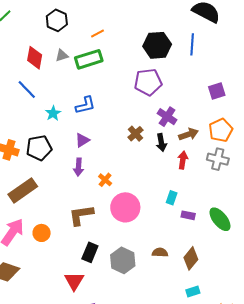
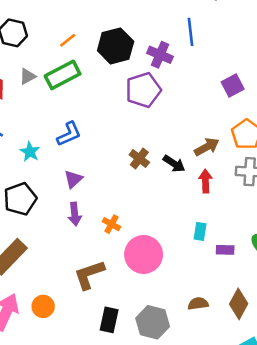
black hexagon: (157, 45) -> (116, 46), moved
purple cross: (167, 117) -> (160, 55), moved
black arrow: (161, 142) -> (174, 164), turned -36

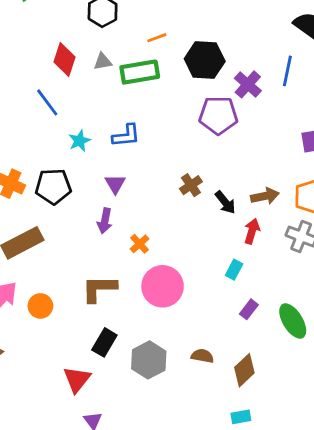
purple triangle: (73, 179) -> (115, 184), turned -36
cyan rectangle: (200, 231) -> (234, 270), moved
purple rectangle: (225, 250) -> (249, 309), turned -72

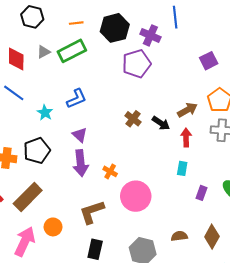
orange line: (157, 38) -> (76, 23), turned 32
purple arrow: (105, 221) -> (81, 163), size x1.4
orange circle: (40, 306) -> (53, 227), moved
black rectangle: (104, 342) -> (95, 249), moved

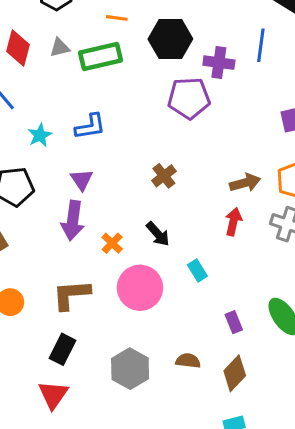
purple cross: (150, 35) -> (219, 63), turned -30
black arrow: (161, 123) -> (158, 234), moved
cyan rectangle: (182, 168) -> (197, 271), moved, turned -56
purple rectangle: (201, 193) -> (234, 322), moved, turned -56

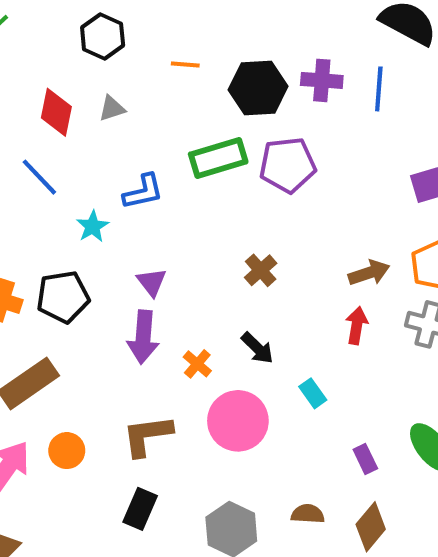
green rectangle: (101, 56) -> (218, 158), moved
purple cross: (219, 63) -> (322, 80), moved
blue L-shape: (90, 127) -> (143, 192), moved

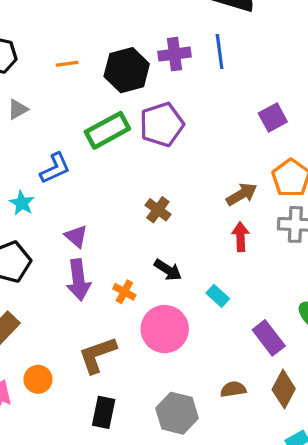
purple rectangle: (365, 459) -> (269, 338), size x1.5

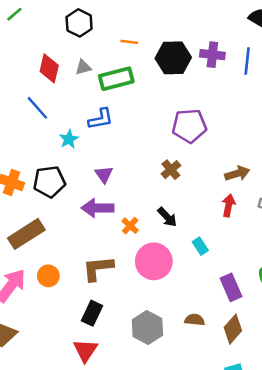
purple pentagon: (162, 125) -> (189, 126), moved
green rectangle: (107, 130) -> (116, 79), moved
purple arrow: (78, 280) -> (98, 208), turned 84

